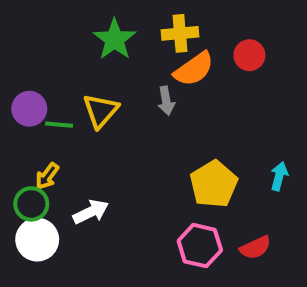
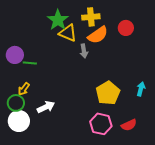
yellow triangle: (101, 111) -> (68, 33), moved, turned -48

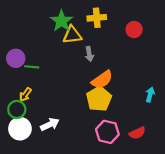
yellow triangle: (68, 33) -> (72, 35), turned -30
orange semicircle: (98, 35) -> (102, 80), moved
yellow pentagon: (108, 93) -> (99, 99), moved
white arrow: (46, 107) -> (50, 124), moved

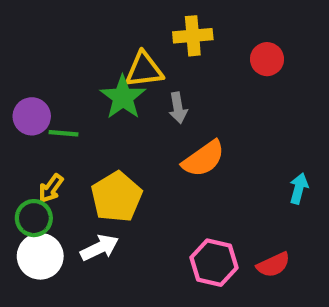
green star: (62, 21) -> (123, 97), moved
yellow pentagon: (99, 99) -> (117, 197), moved

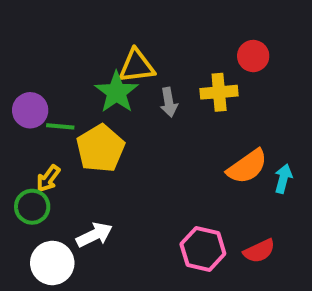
yellow cross: (193, 36) -> (219, 92), moved
orange semicircle: (203, 159) -> (247, 167), moved
yellow pentagon: (117, 197) -> (100, 148), moved
white circle: (40, 256) -> (52, 263), moved

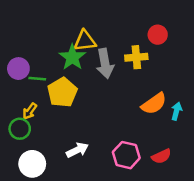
gray arrow: (169, 102) -> (105, 63), size x1.6
white arrow: (94, 235) -> (77, 150), moved

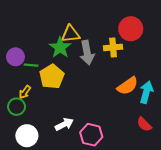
red circle: (158, 35) -> (131, 29), size x1.5
cyan arrow: (176, 111) -> (146, 92), size x1.5
pink hexagon: (126, 155) -> (91, 135), moved
red semicircle: (161, 156) -> (144, 124), moved, turned 70

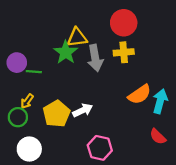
red circle: (131, 29) -> (124, 23), moved
yellow pentagon: (52, 77) -> (57, 114), moved
white arrow: (64, 124) -> (83, 110), moved

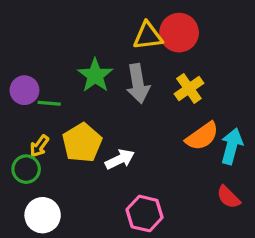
yellow triangle: (77, 38) -> (148, 36), moved
yellow cross: (124, 52) -> (189, 89), moved, turned -30
yellow pentagon: (57, 114) -> (82, 143), moved

